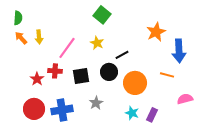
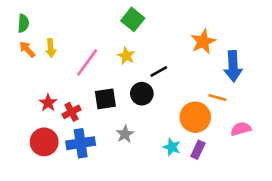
red cross: (55, 71) -> (71, 112), moved, turned -32
orange circle: (135, 83) -> (195, 117), moved

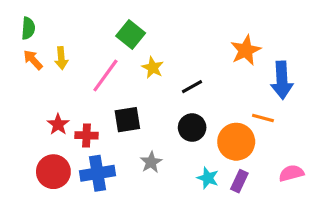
green square: (133, 19) -> (131, 35), moved
black circle: (142, 94) -> (192, 128), moved
red cross: (71, 112) -> (86, 135), turned 30
pink semicircle: (241, 129) -> (291, 173), moved

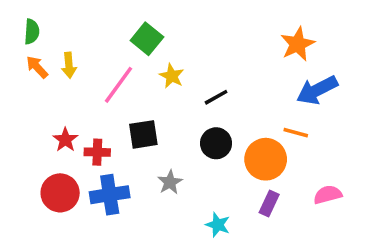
orange star: (246, 50) -> (298, 44), moved
blue arrow: (282, 80) -> (317, 90), turned 66
cyan star: (208, 178) -> (218, 225), moved

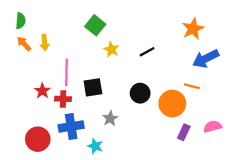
pink line: (119, 85) -> (67, 72), moved, turned -35
black line: (216, 97) -> (147, 52), moved
red circle: (60, 193) -> (38, 139), moved
purple rectangle: (269, 204) -> (184, 132), moved
cyan star: (218, 225) -> (95, 146), moved

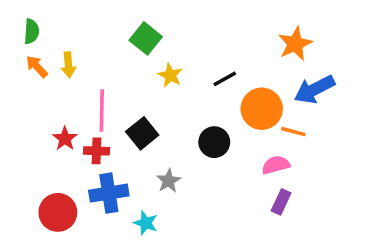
black square: (93, 87) -> (142, 133), turned -30
orange circle: (172, 104) -> (262, 109), moved
pink semicircle: (213, 127) -> (276, 165), moved

